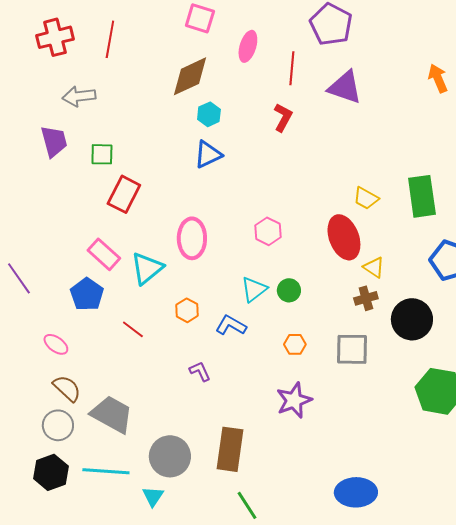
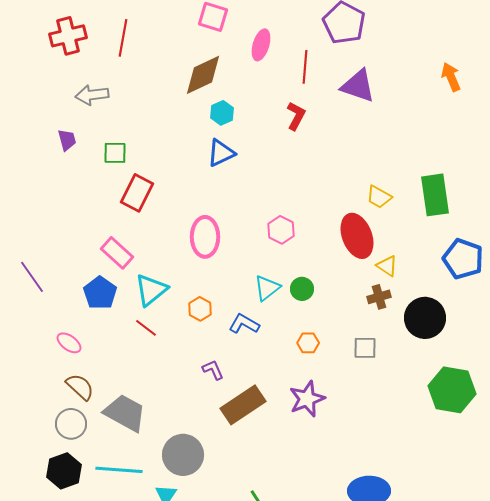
purple trapezoid: (54, 141) -> (67, 140), size x0.7
cyan triangle: (147, 268) -> (151, 290), moved
gray square: (352, 349) -> (365, 348), size x0.7
brown rectangle: (230, 449) -> (243, 405), moved, turned 48

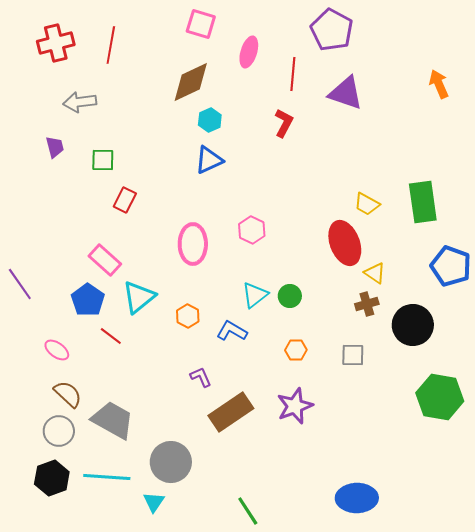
red rectangle: (137, 193) -> (125, 200), size x0.7
pink hexagon: (281, 230) -> (252, 230), moved
red line: (146, 328) -> (111, 336), moved

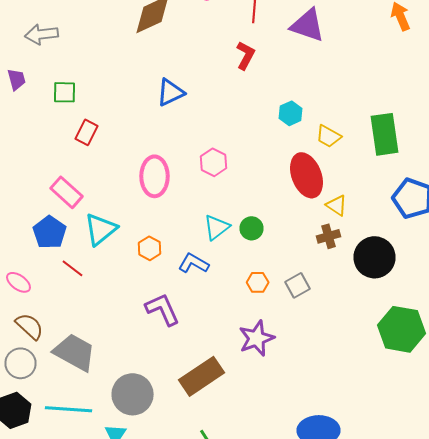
cyan hexagon: (210, 120) -> (290, 113), moved
gray square: (353, 355) -> (298, 285), moved, turned -30
purple L-shape: (201, 377) -> (162, 309), size x1.6
brown rectangle: (231, 412) -> (202, 376), moved

